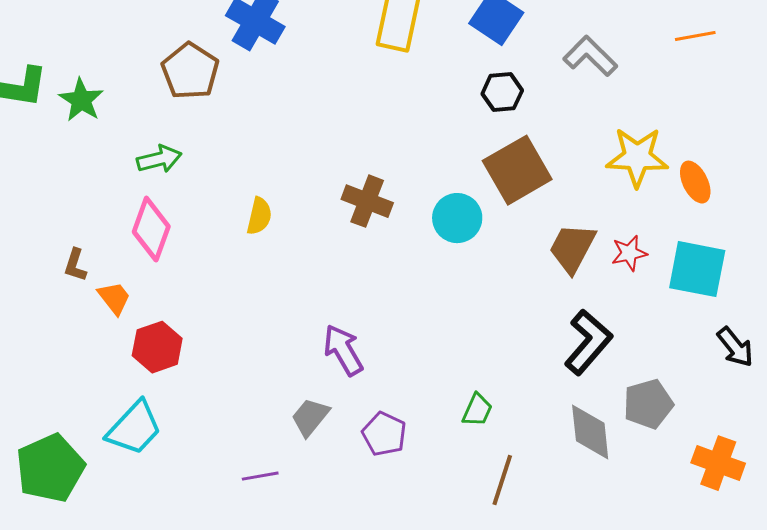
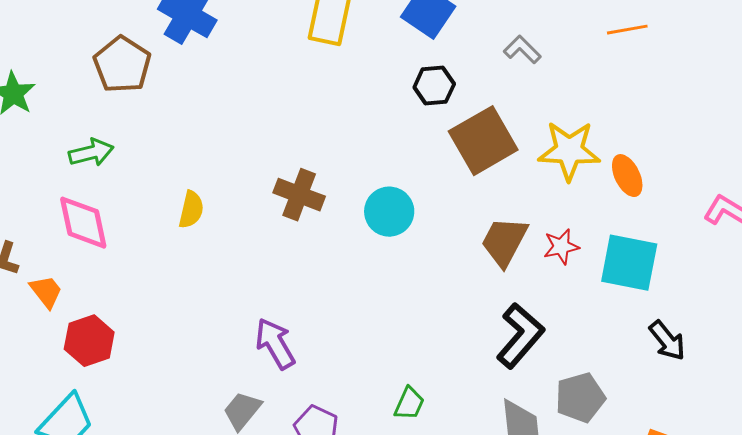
gray L-shape: (590, 56) -> (522, 50), size x0.7
brown square: (517, 170) -> (483, 141), moved
pink diamond: (151, 229) -> (83, 223), turned -32

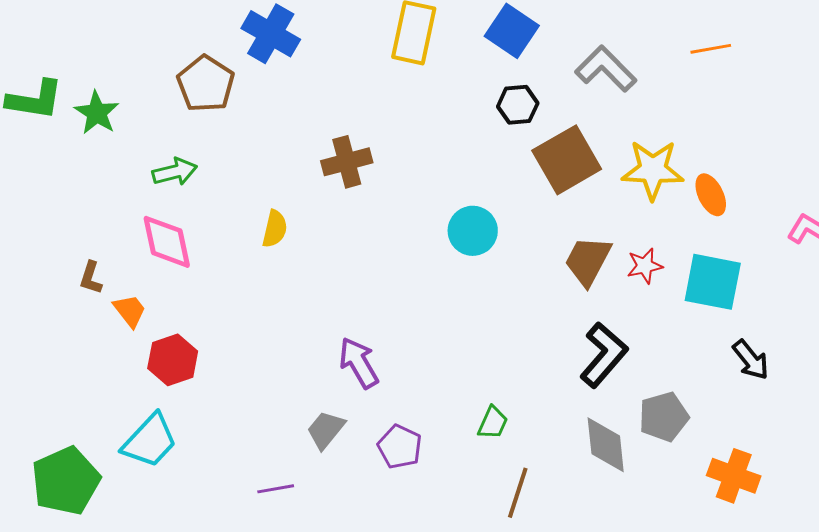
gray L-shape: (522, 50) -> (606, 69), size x1.6
brown cross: (299, 195) -> (347, 162), moved, turned -36

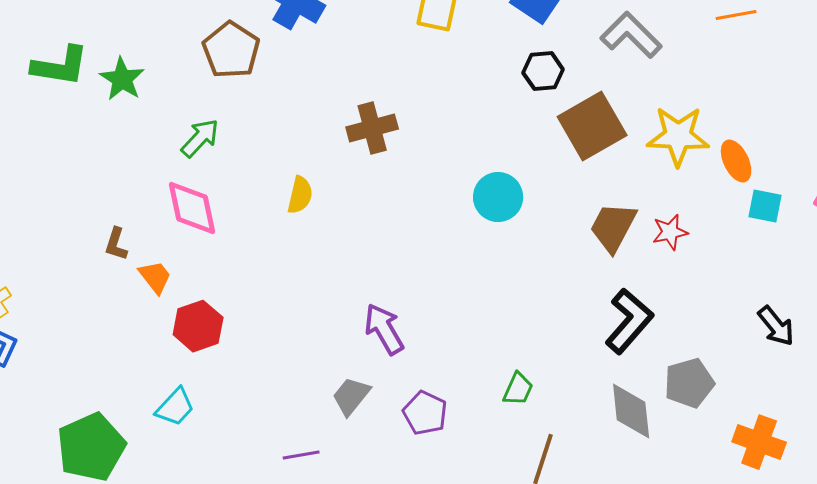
green arrow: (175, 172) -> (200, 138), turned -33
cyan square: (713, 282) -> (765, 206), moved, size x0.6
cyan trapezoid: (150, 441) -> (175, 407), size x0.7

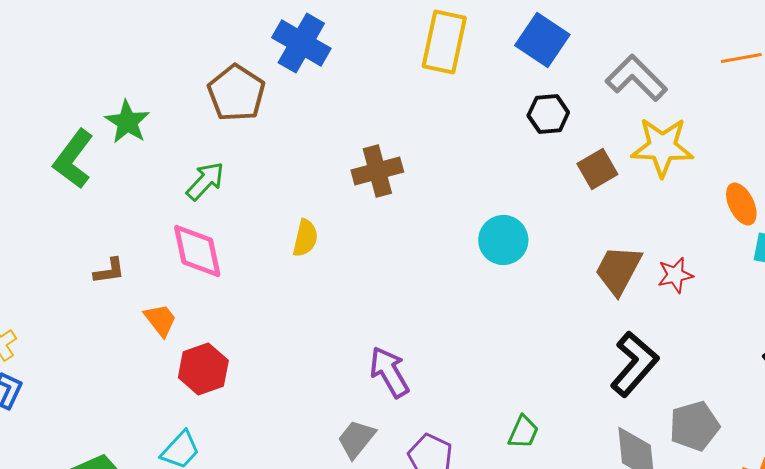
green L-shape: (60, 66) -> (73, 159), moved, turned 118
brown square: (592, 126) -> (597, 169), size x0.6
yellow star: (678, 136) -> (662, 147), moved
brown L-shape: (116, 244) -> (109, 271), moved, turned -116

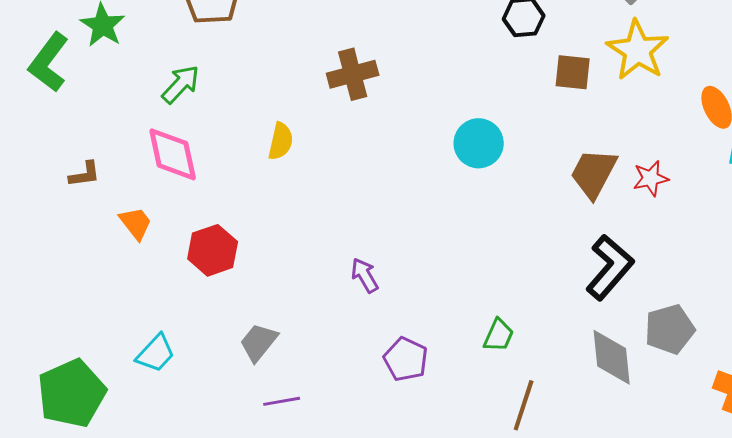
yellow star: (662, 147) -> (638, 50), turned 30
brown square: (597, 169) -> (573, 72), turned 36
red hexagon: (203, 369) -> (213, 250), moved
purple arrow: (389, 372) -> (365, 275), size x0.7
gray trapezoid: (356, 439) -> (259, 342), moved

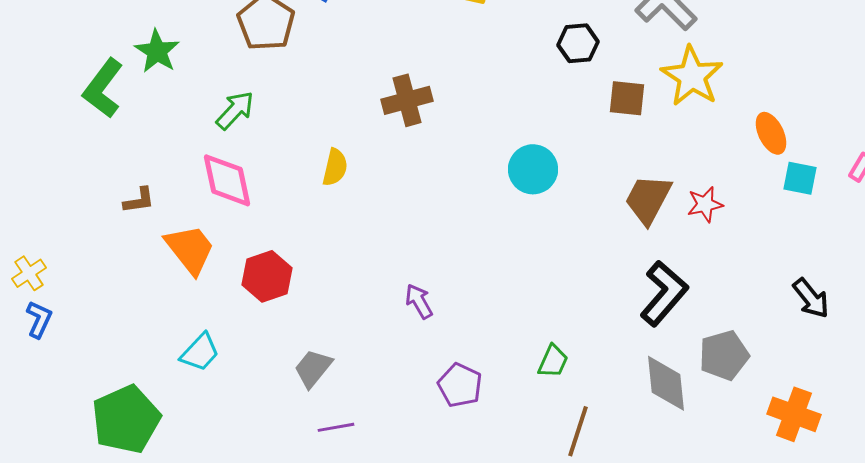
orange trapezoid: (136, 223) -> (190, 249), size x1.5
cyan trapezoid: (156, 353) -> (200, 352), moved

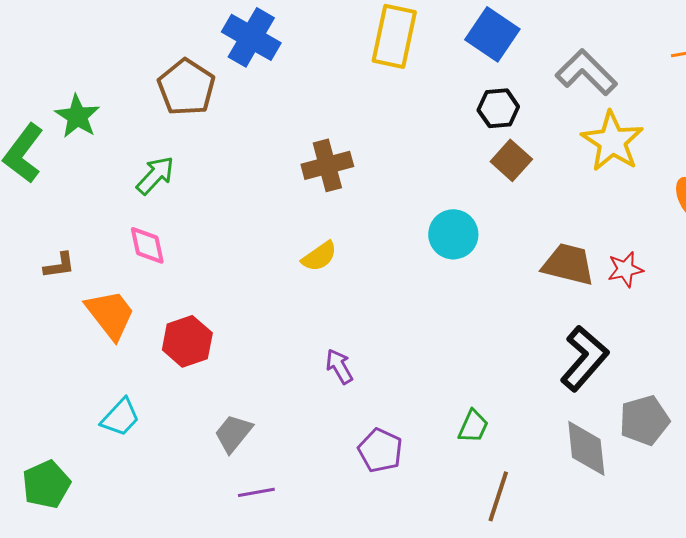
brown square: (627, 98) -> (511, 160), moved, turned 36
yellow semicircle: (335, 167) -> (319, 256), moved, turned 42
pink diamond: (227, 180) -> (147, 245), size x0.7
brown trapezoid: (648, 199) -> (568, 264), turned 76
green pentagon: (126, 419) -> (46, 484), size x0.7

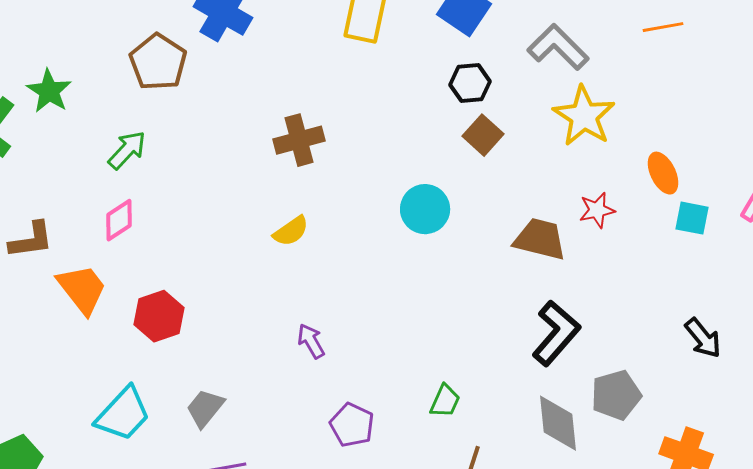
pink diamond: (147, 245) -> (119, 220), turned 69
brown L-shape: (59, 265) -> (31, 240), size x1.4
red star: (625, 269) -> (597, 210), moved
cyan trapezoid: (120, 417) -> (123, 414), moved, size x1.4

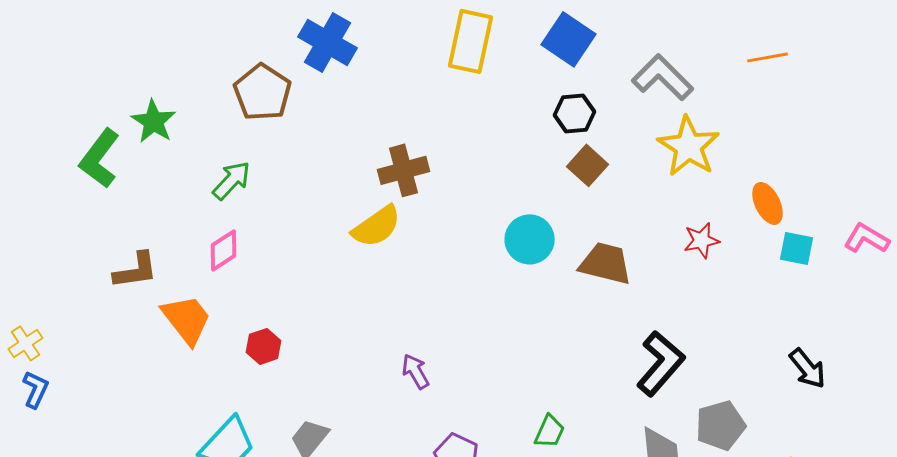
yellow semicircle: (291, 231) -> (377, 226), moved, size x1.4
brown trapezoid: (540, 239) -> (606, 263), moved
red hexagon: (159, 316) -> (264, 346), size x0.7

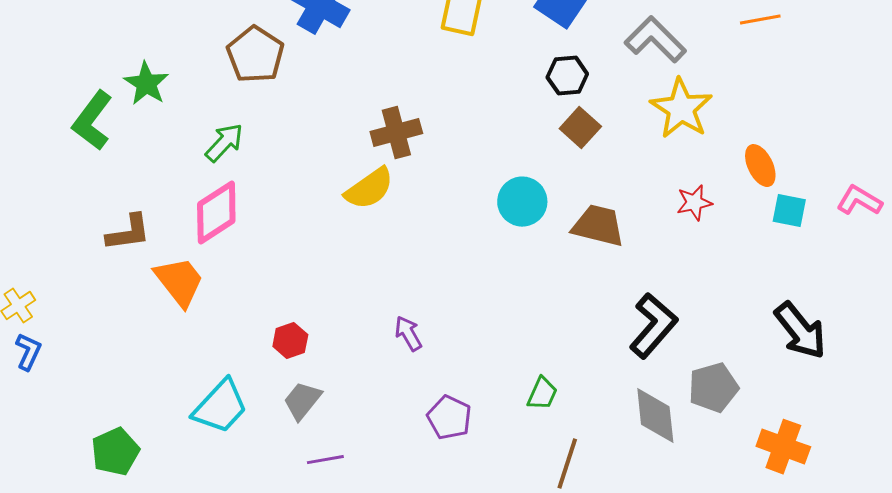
pink diamond: (224, 250) -> (216, 213), size x1.5
red hexagon: (264, 346) -> (290, 341), moved
black arrow: (808, 368) -> (800, 331), size x1.4

